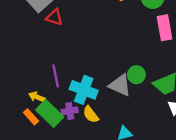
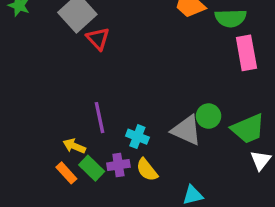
red triangle: (54, 17) -> (98, 39), turned 30
cyan cross: (84, 90) -> (137, 137), size x0.6
green rectangle: (50, 113) -> (92, 168), size x0.7

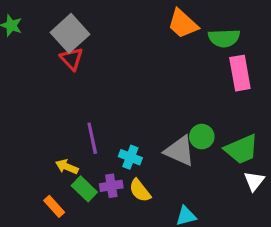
red triangle: (98, 39) -> (72, 59), moved
orange rectangle: (66, 173) -> (54, 206), moved

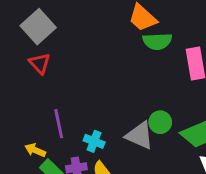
green semicircle: (224, 38) -> (157, 41), moved
red triangle: (72, 59) -> (40, 63), moved

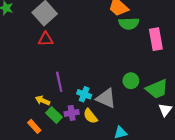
red triangle: (40, 63) -> (46, 39), turned -49
gray triangle: (140, 135) -> (106, 98), moved

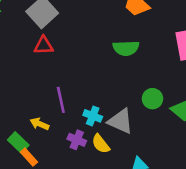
green semicircle: (129, 24) -> (126, 48), moved
purple cross: (72, 113) -> (77, 140), turned 32
green rectangle: (54, 115) -> (18, 142), moved

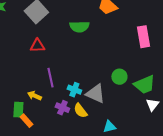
red triangle: (44, 45) -> (37, 46), moved
green semicircle: (126, 48) -> (79, 27), moved
green rectangle: (18, 142) -> (18, 110), turned 49

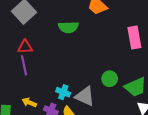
purple line: (50, 78) -> (24, 65), moved
yellow arrow: (34, 96) -> (29, 102), moved

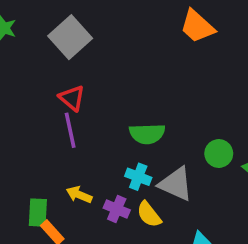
green semicircle: (68, 27) -> (147, 134), moved
red triangle: (25, 47) -> (72, 98), turned 42

